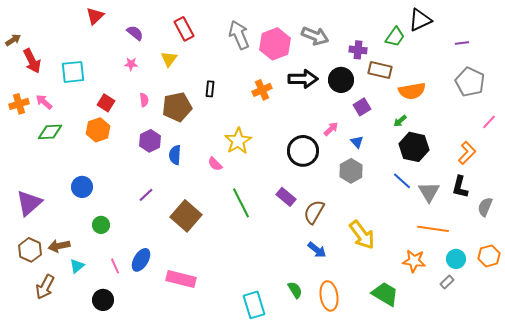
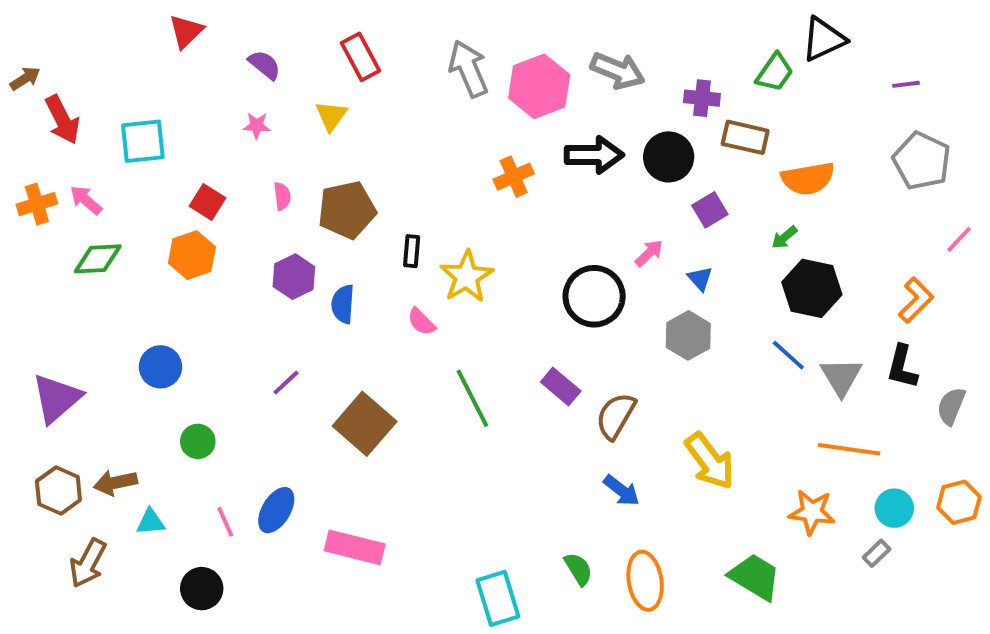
black rectangle: (210, 89) -> (412, 251), moved
cyan triangle: (77, 266) -> (151, 522), turned 35

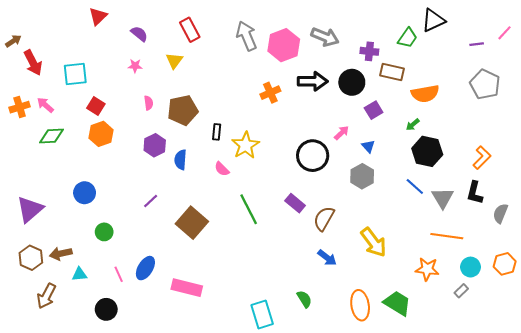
red square: (208, 202) -> (96, 106), moved
pink line: (959, 239) -> (505, 33), moved
orange ellipse: (645, 581) -> (360, 305), moved

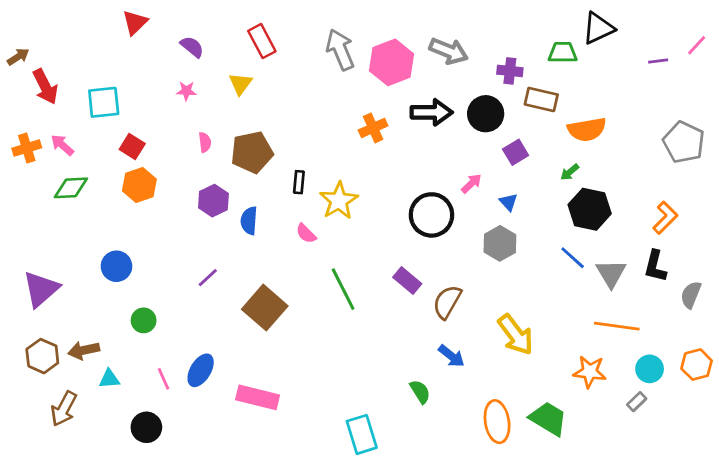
green trapezoid: (408, 38) -> (563, 52), turned -125
gray pentagon: (485, 84) -> (684, 142), moved
green semicircle: (304, 299) -> (420, 392), moved

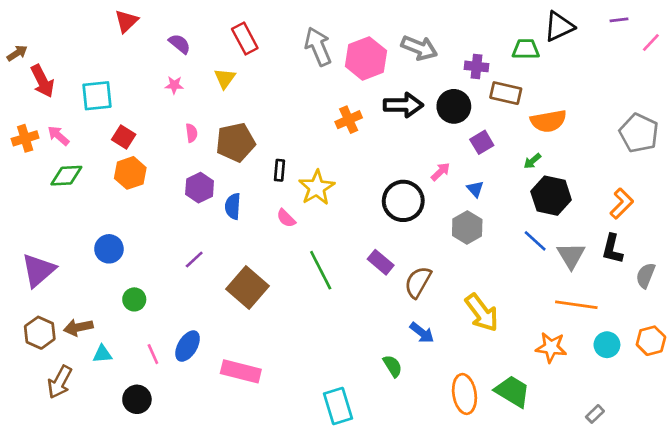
purple line: (658, 61) -> (619, 20), moved
gray rectangle: (637, 402) -> (595, 414), moved

